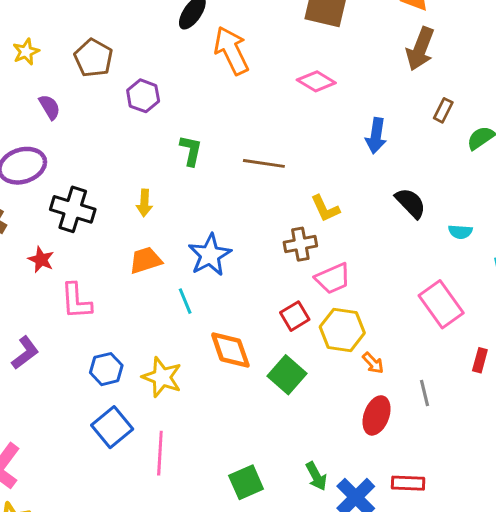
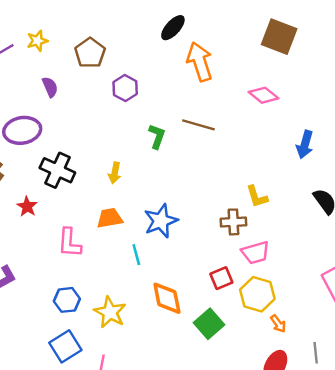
brown line: (264, 163) -> (198, 125), moved
pink L-shape: (76, 301) -> (69, 243), moved

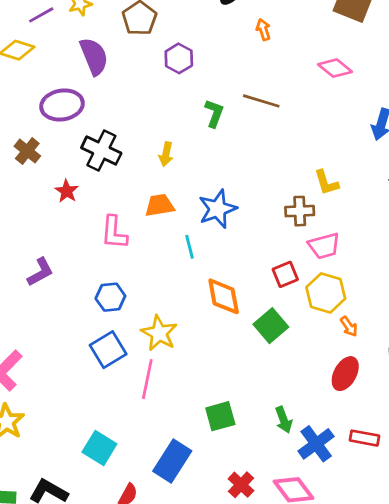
orange arrow: (200, 62) -> (263, 30), size x0.5
purple semicircle: (50, 87) -> (94, 56), size x1.6
yellow star: (110, 312) -> (159, 333), moved

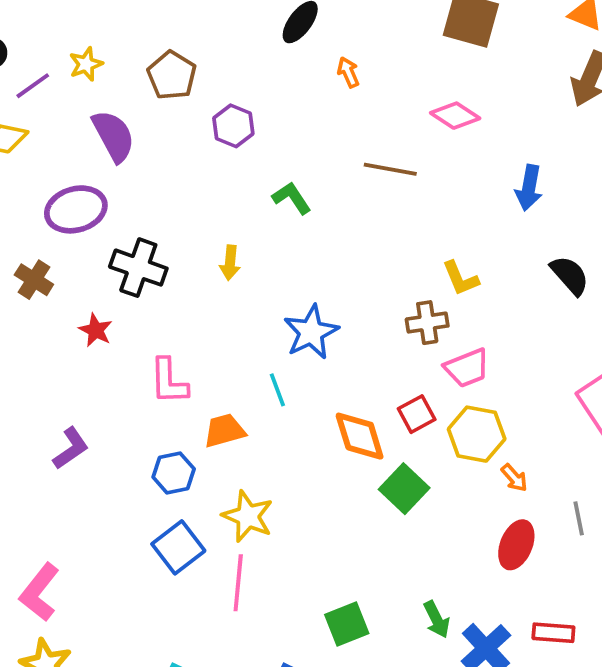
brown line: (261, 101) -> (390, 169), moved
green L-shape: (214, 113) -> (292, 198), turned -48
orange trapezoid: (160, 205) -> (224, 431), moved
orange diamond: (224, 296) -> (360, 436), moved

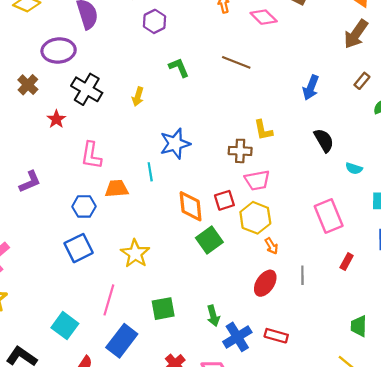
pink diamond: (455, 116) -> (264, 17), moved
yellow star: (248, 516) -> (135, 254), moved
pink line: (238, 583) -> (109, 300), moved

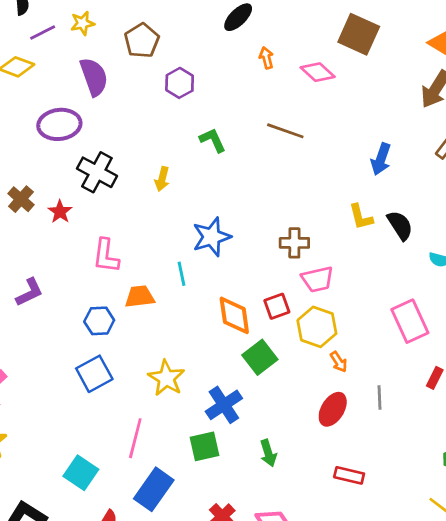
brown cross: (28, 85) -> (21, 199), moved
yellow L-shape: (263, 130) -> (361, 217), moved
blue cross: (237, 337) -> (224, 405), moved

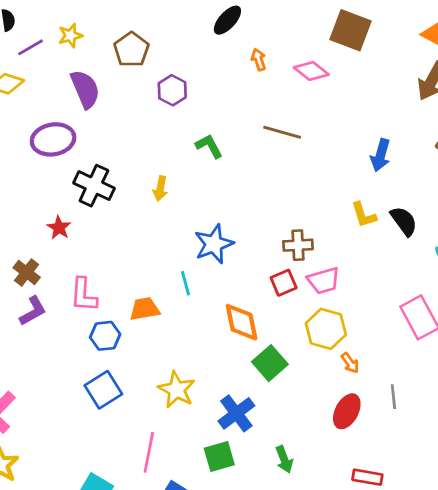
brown cross: (21, 199) -> (27, 272), moved
pink L-shape: (106, 256) -> (84, 295), moved
red square: (277, 306) -> (284, 283), moved

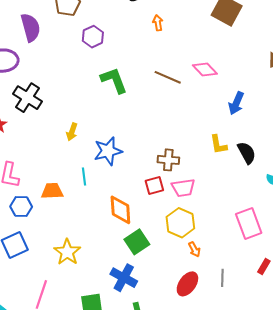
pink diamond: (311, 71) -> (205, 69), moved
green L-shape: (209, 146) -> (114, 80), size x1.4
yellow arrow: (160, 188) -> (72, 132), moved
blue cross: (236, 413) -> (124, 278), moved, turned -32

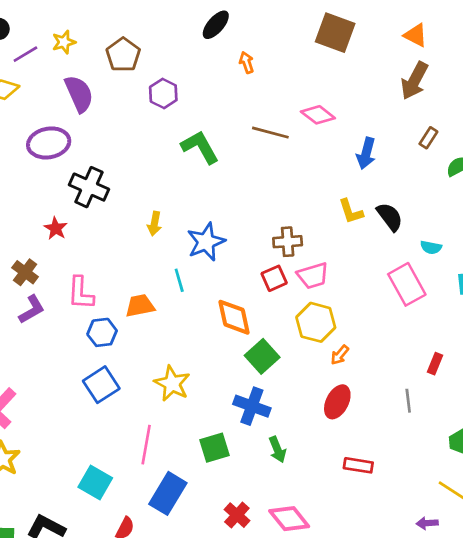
pink rectangle: (249, 223) -> (407, 284), moved
orange arrow: (194, 249) -> (340, 355), turned 77
gray line: (222, 278) -> (408, 401), moved

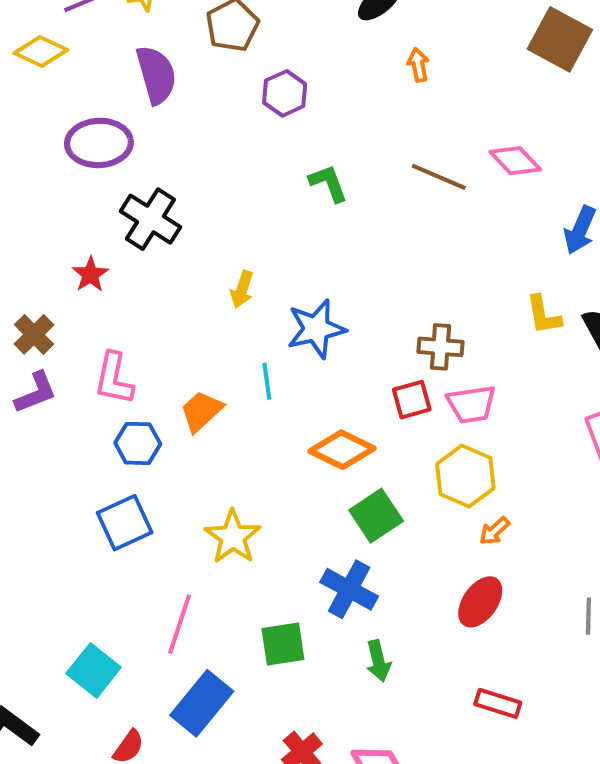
green L-shape: (200, 147) -> (328, 183), size x0.7
orange trapezoid: (140, 306) -> (201, 411), turned -40
orange diamond: (234, 317) -> (342, 450), turned -60

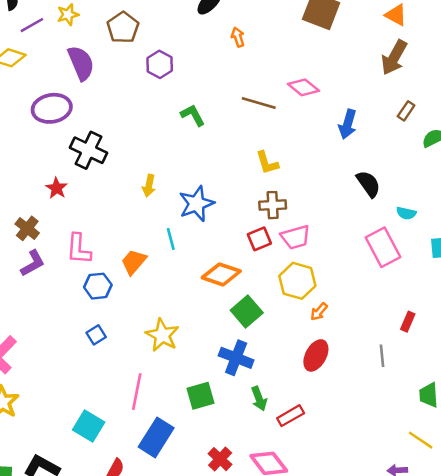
yellow L-shape: (543, 315) -> (267, 163), moved
blue square: (125, 523) -> (96, 335), size x0.6
red rectangle: (498, 703) -> (291, 416), moved, turned -40

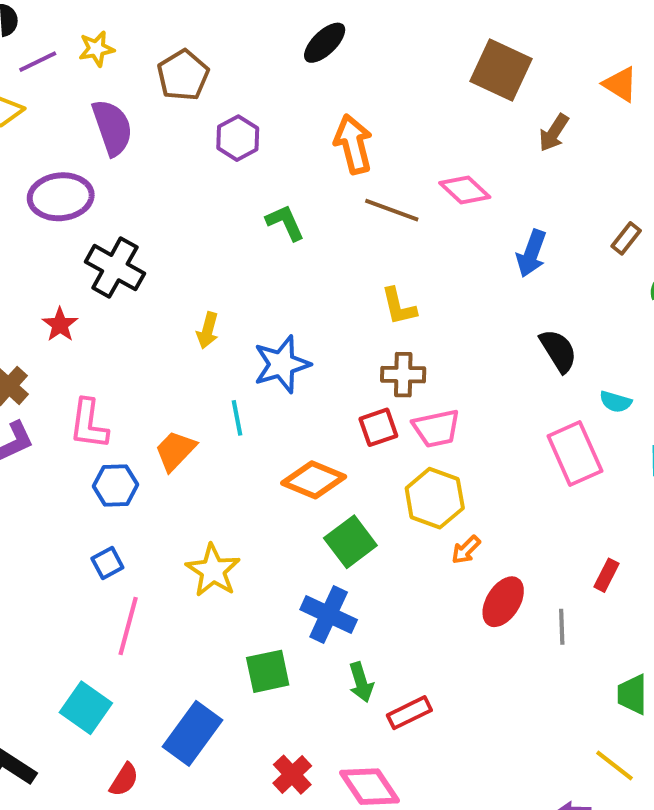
orange arrow: (238, 37) -> (353, 144), moved, size x1.8
brown arrow: (394, 57) -> (554, 133), moved, size x0.7
red ellipse: (316, 355) -> (503, 602), moved
pink line: (137, 392) -> (128, 626), moved

